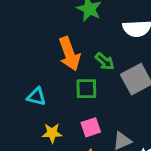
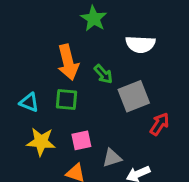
green square: (86, 89) -> (67, 99), moved
yellow star: (52, 133) -> (41, 142), size x1.4

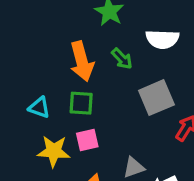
green arrow: (103, 74) -> (122, 59), moved
pink square: (81, 140) -> (87, 140), moved

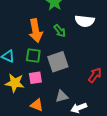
gray square: (156, 98) -> (58, 62), moved

